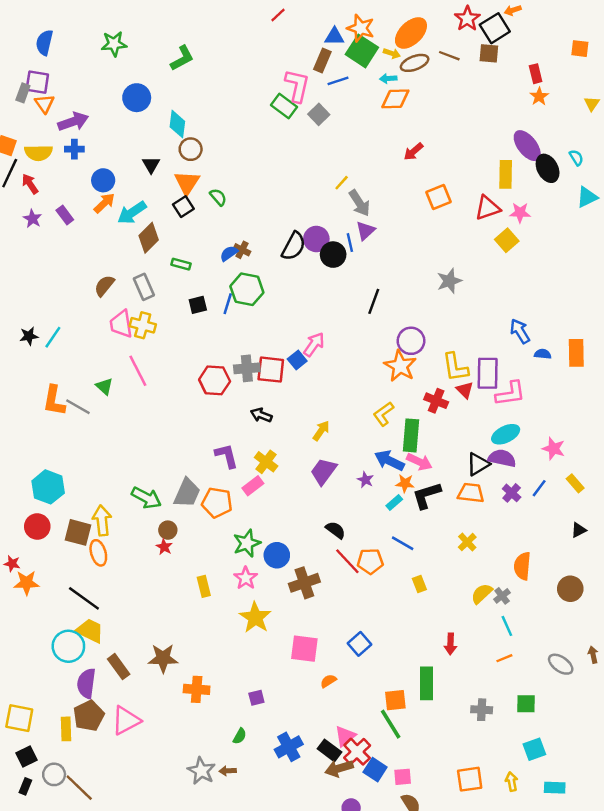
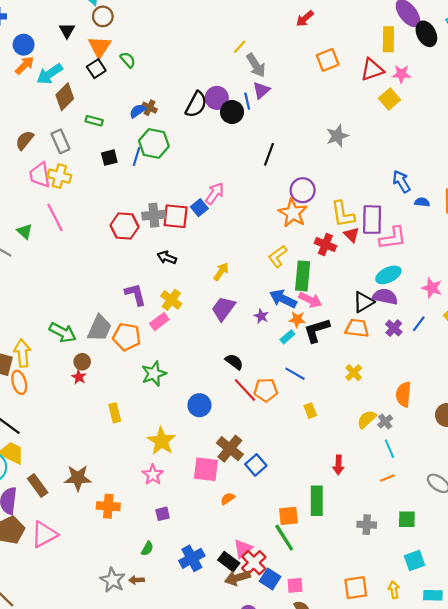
blue circle: (277, 555) -> (199, 405), moved
pink star: (246, 578) -> (153, 475), moved
brown cross: (304, 583) -> (230, 449), moved, turned -32

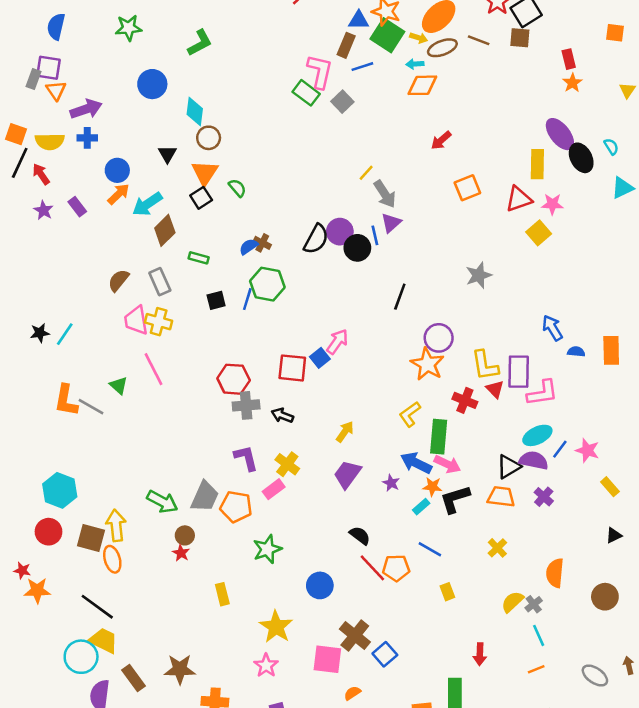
gray cross: (154, 215) -> (246, 405), moved
blue line: (419, 324) -> (560, 449), moved

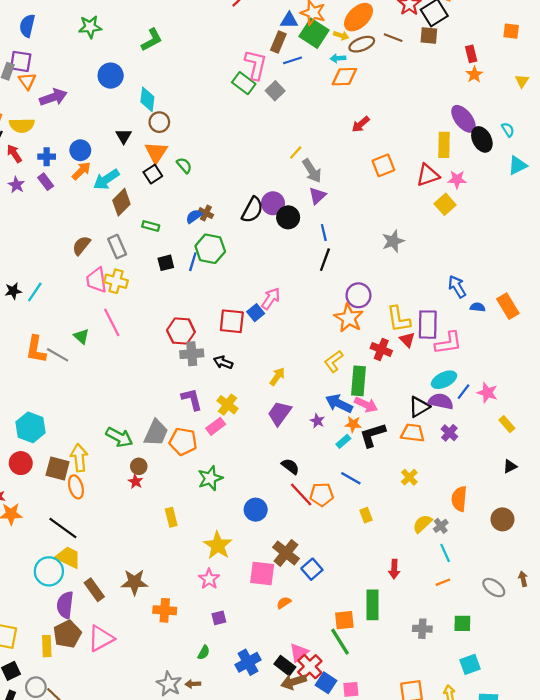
blue cross: (87, 138) -> (47, 157), moved
blue line: (375, 235) -> (324, 233), moved
orange rectangle: (611, 350) -> (508, 306), turned -30

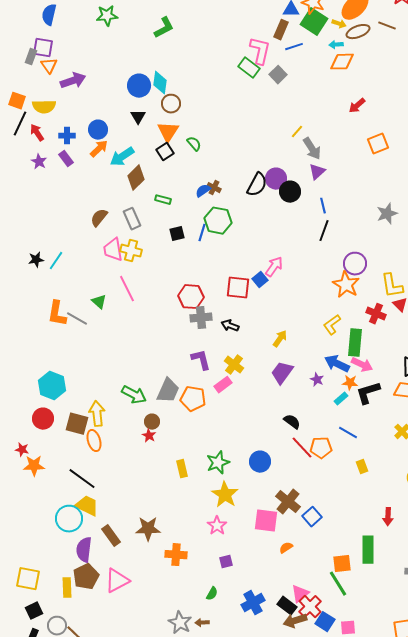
blue circle: (111, 76) -> (139, 86), moved
green star: (210, 478) -> (218, 463), moved

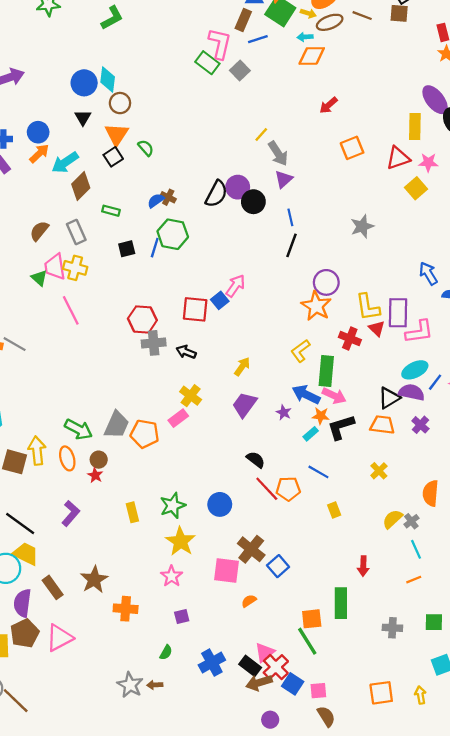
green triangle: (99, 302) -> (39, 278), moved
purple L-shape: (201, 360) -> (71, 513), moved, turned 55
orange ellipse: (94, 441) -> (67, 458), moved
brown star: (148, 529) -> (94, 580), turned -30

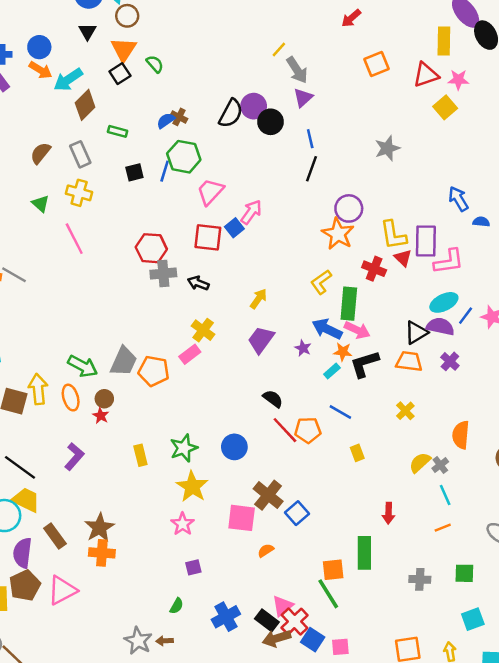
orange arrow: (39, 153) -> (40, 70), turned 75
pink trapezoid: (55, 267) -> (210, 192), moved, turned 52
orange cross: (126, 609) -> (102, 553), moved

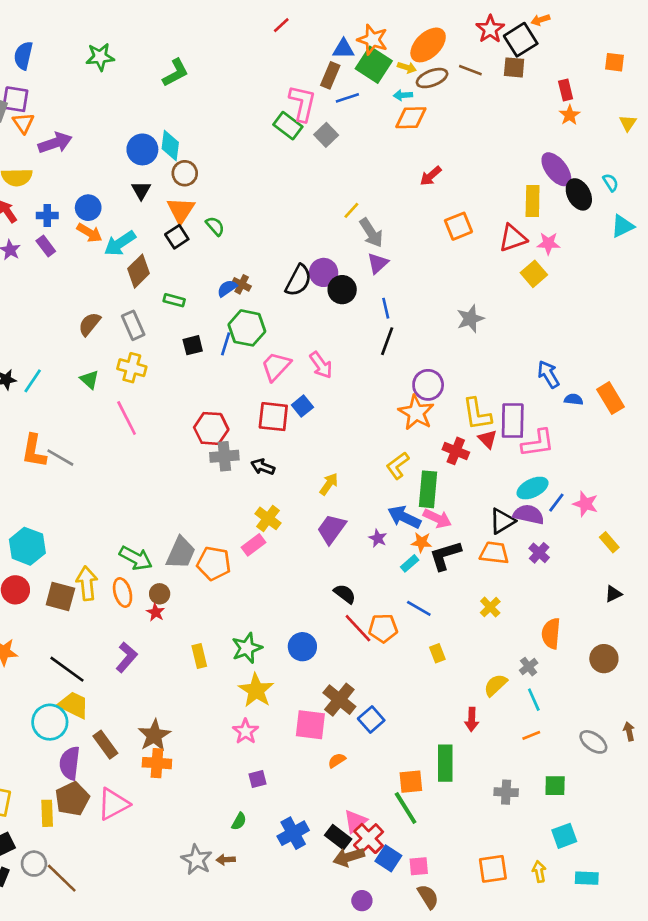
pink arrow: (251, 212) -> (321, 365), moved, turned 110
yellow semicircle: (420, 463) -> (496, 685), moved

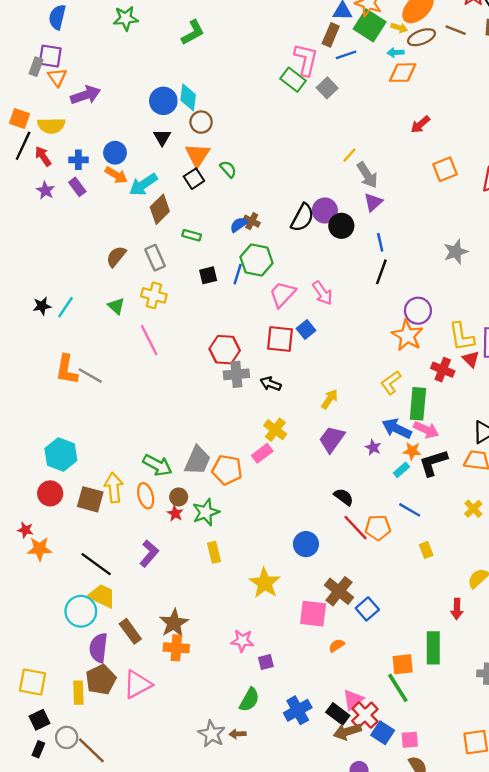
green star: (247, 648) -> (206, 512), moved
pink star: (246, 731) -> (242, 641), moved, turned -30
green semicircle: (239, 821) -> (249, 700), size x1.5

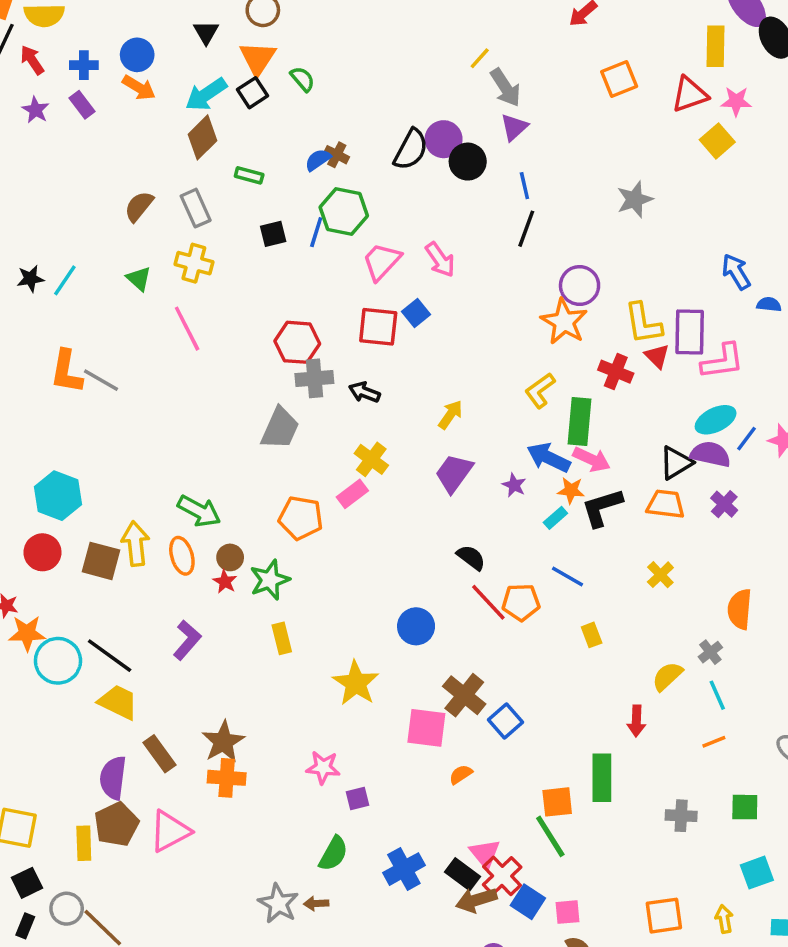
cyan arrow: (143, 185) -> (206, 94), moved
gray trapezoid: (198, 460) -> (280, 428), moved
cyan circle: (81, 611) -> (58, 661), moved
pink triangle: (353, 700) -> (485, 854), turned -30

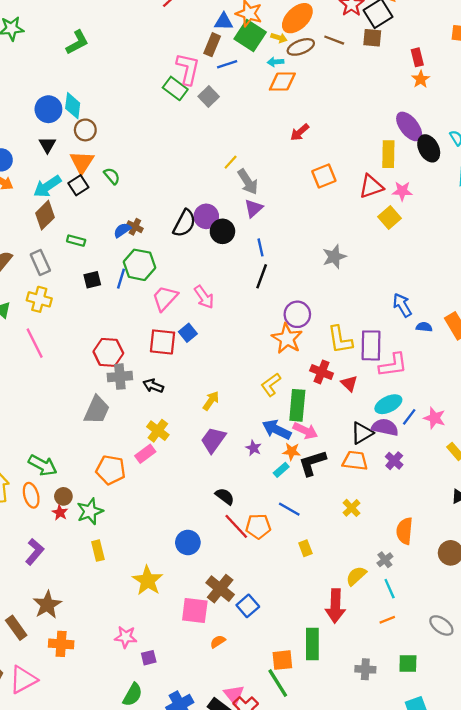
red triangle: (657, 356) -> (349, 383), moved
red arrow: (636, 721) -> (335, 606), size x1.6
brown star: (223, 742) -> (47, 605), moved

